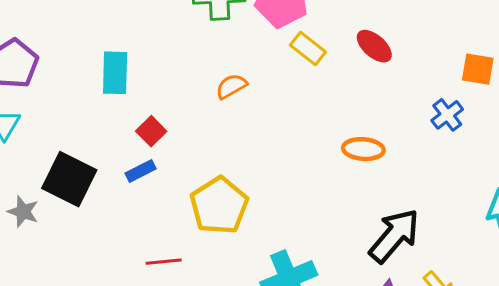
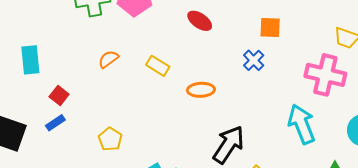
yellow rectangle: (308, 49) -> (158, 66), moved
yellow pentagon: (219, 206) -> (110, 139), size x0.6

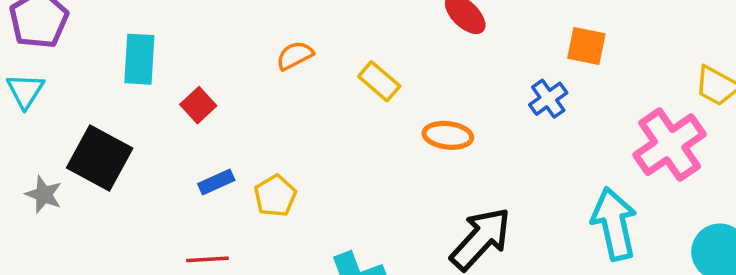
cyan rectangle: (30, 60) -> (139, 59), moved
pink cross: (325, 75) -> (670, 145), turned 33
blue rectangle: (55, 123) -> (216, 182), moved

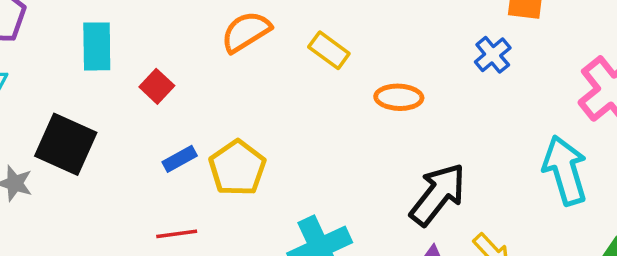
orange semicircle: (295, 56) -> (246, 32), size x1.4
yellow pentagon: (275, 196) -> (237, 168), size x1.4

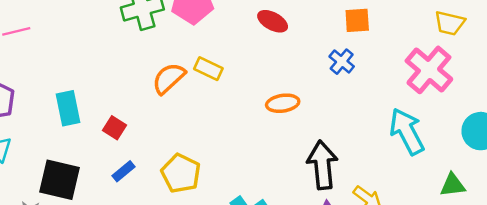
yellow rectangle: (329, 50) -> (208, 69), moved
blue rectangle: (180, 159) -> (124, 171), moved
black arrow: (438, 194) -> (322, 165), turned -33

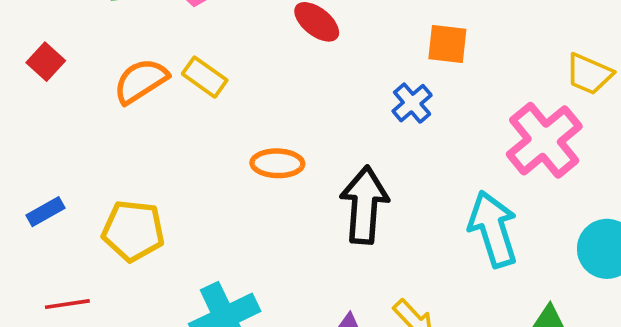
orange ellipse: (283, 103) -> (277, 163), moved
red square: (115, 128) -> (46, 62), moved
black arrow: (322, 165) -> (364, 205), moved
yellow pentagon: (181, 173) -> (133, 231), turned -30

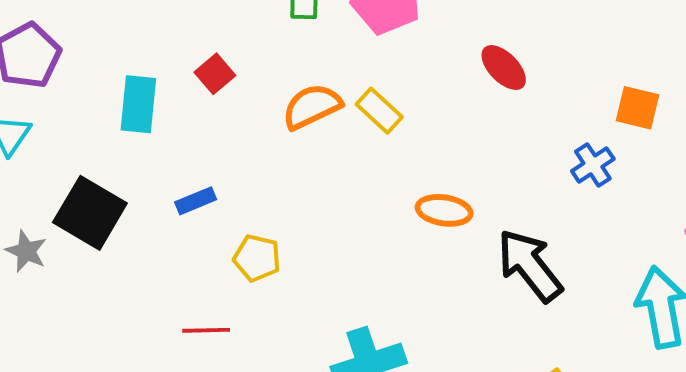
black arrow: (364, 205) -> (530, 265), turned -50
blue rectangle: (46, 212) -> (196, 201), moved
yellow pentagon: (133, 231) -> (257, 258), moved, size x0.7

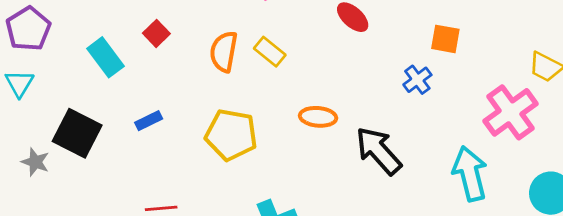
cyan rectangle: (138, 104) -> (106, 57), turned -39
orange semicircle: (312, 106) -> (224, 52), turned -51
yellow pentagon: (257, 258) -> (231, 135), moved, size x1.6

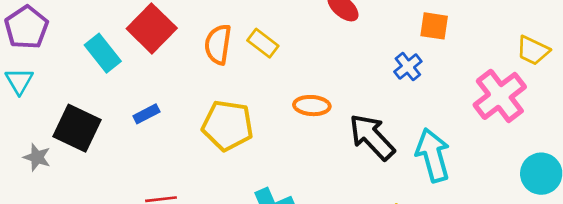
red square: (156, 33) -> (152, 28), size x1.8
cyan arrow: (470, 174) -> (433, 155), moved

